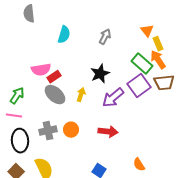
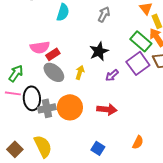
purple arrow: (113, 98) -> (112, 75), size x0.6
orange circle: (71, 130) -> (70, 107), size x1.6
black ellipse: (20, 141) -> (32, 98), moved
orange semicircle: (139, 165) -> (138, 142), turned -120

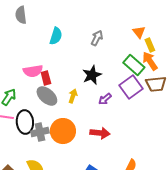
red rectangle: (53, 54) -> (46, 78), turned -72

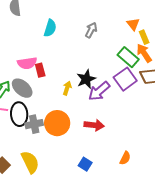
black star: (92, 75) -> (86, 79), moved
gray ellipse: (47, 96) -> (22, 88), moved
purple arrow: (105, 99) -> (99, 91), size x1.6

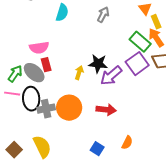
red rectangle: (40, 70) -> (46, 65), moved
black star: (86, 79) -> (98, 64), turned 30
orange semicircle: (125, 158) -> (127, 143), moved

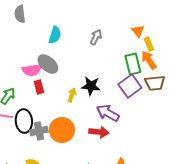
green rectangle: (140, 42) -> (133, 64), turned 35
gray ellipse: (34, 73) -> (48, 64), moved
purple arrow: (111, 76) -> (108, 113), moved, turned 70

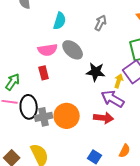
gray ellipse: (48, 64) -> (73, 50), moved
pink semicircle: (32, 70) -> (48, 50), moved
yellow arrow: (72, 95) -> (119, 81), moved

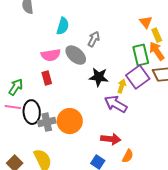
gray arrow: (101, 23) -> (94, 39), moved
red arrow: (104, 118) -> (111, 139), moved

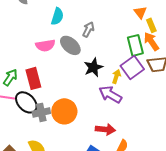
black star: (99, 77) -> (93, 67), turned -30
red rectangle: (47, 78) -> (33, 78), moved, size x1.5
black ellipse: (32, 112) -> (26, 102), turned -40

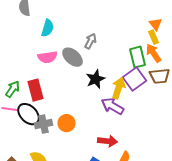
orange triangle: (140, 12) -> (156, 24), moved
cyan semicircle: (57, 16) -> (48, 28), moved
yellow arrow: (116, 76) -> (119, 88), size x1.5
orange circle: (64, 111) -> (67, 123), size x0.7

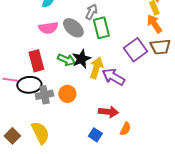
green rectangle: (138, 57) -> (101, 28), moved
black star: (96, 79) -> (81, 59), moved
yellow arrow: (119, 88) -> (96, 68), moved
green arrow: (13, 89) -> (66, 60), moved, turned 78
black ellipse: (29, 114) -> (29, 85), turned -50

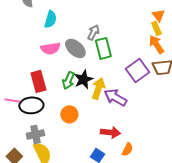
green arrow: (66, 60) -> (68, 80), turned 90
gray cross: (44, 95) -> (35, 134), moved

